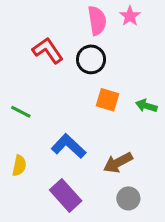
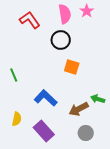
red L-shape: (48, 50) -> (30, 20), moved
green arrow: (146, 106) -> (98, 99), moved
green line: (21, 112) -> (14, 75), turned 40
yellow semicircle: (19, 166) -> (17, 119), moved

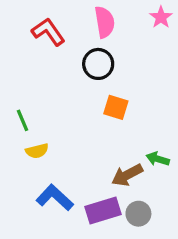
pink star: (87, 11) -> (161, 17), moved
blue L-shape: (46, 98) -> (55, 198), moved
yellow semicircle: (17, 119) -> (37, 151), moved, turned 64
purple rectangle: (44, 131) -> (103, 210), moved, turned -65

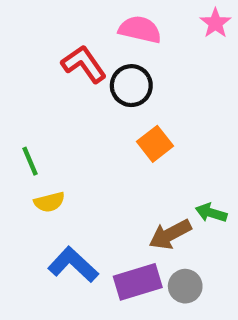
pink semicircle: (105, 22) -> (140, 30), turned -68
red L-shape: (48, 32) -> (84, 64), moved
orange square: (116, 107) -> (155, 144), turned 35

